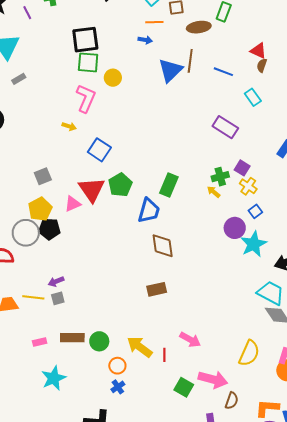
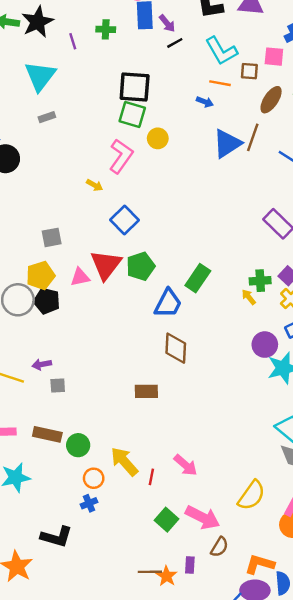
brown ellipse: (199, 27) -> (271, 100), turned -60
brown rectangle: (157, 289) -> (146, 391), moved
gray square: (58, 298) -> (58, 385), moved

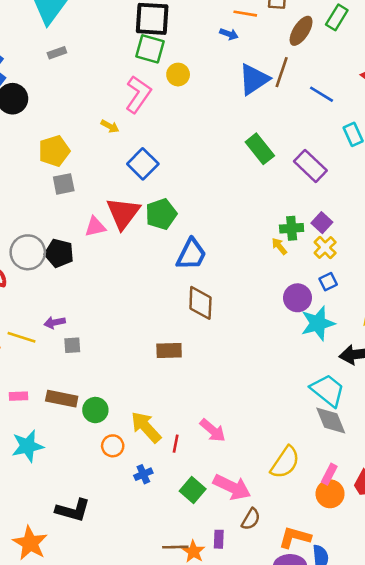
yellow pentagon: (41, 275) -> (54, 151), moved
green rectangle: (198, 278) -> (260, 149), moved, turned -72
blue cross: (89, 503) -> (143, 474), moved

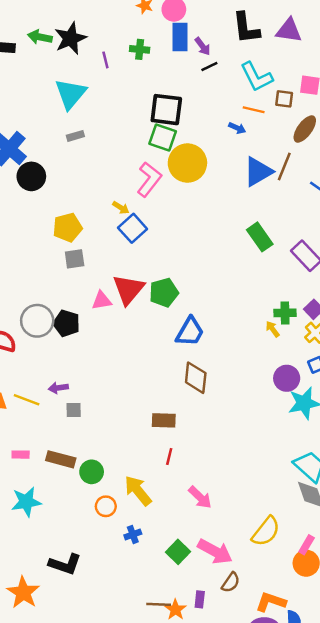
yellow circle: (178, 75) -> (187, 163), size x1.8
blue square: (143, 164) -> (133, 228), moved
red line: (176, 444) -> (169, 457), moved

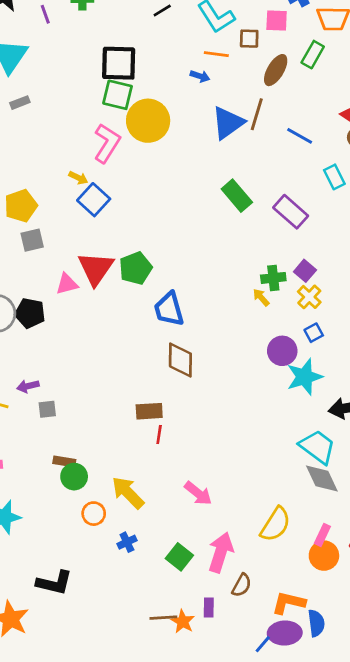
blue trapezoid: (190, 332) -> (169, 309), turned 140
red line: (169, 457) -> (159, 434), moved
brown rectangle: (61, 459) -> (64, 461), moved, size x0.7
pink arrow: (215, 552) -> (221, 552), turned -96

